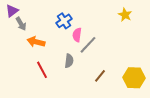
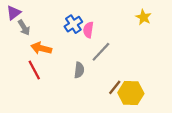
pink semicircle: (77, 35) -> (88, 30), moved
red line: (42, 70) -> (34, 70), moved
yellow hexagon: (134, 78) -> (131, 93), moved

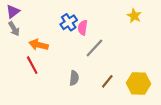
gray arrow: (24, 28) -> (14, 29), moved
gray semicircle: (79, 70) -> (74, 78), moved
yellow hexagon: (131, 93) -> (138, 83), moved

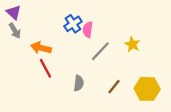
purple triangle: (13, 12) -> (14, 12), turned -40
yellow star: (134, 16) -> (132, 44), moved
red line: (32, 65) -> (46, 68), moved

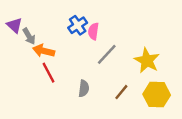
purple triangle: (14, 12) -> (14, 25), moved
gray arrow: (15, 31) -> (29, 36), moved
yellow star: (132, 44) -> (147, 60), moved, size x1.5

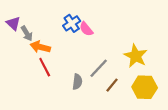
pink semicircle: (93, 31) -> (86, 29), turned -48
gray line: (107, 54) -> (99, 68), moved

